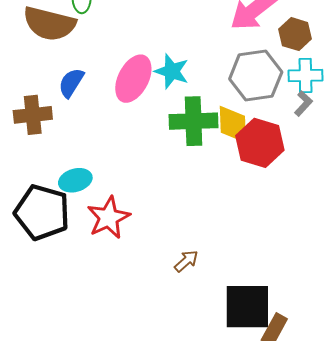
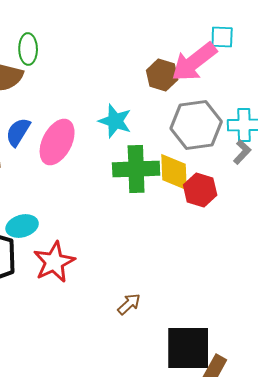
brown hexagon: (295, 34) -> (162, 75), moved
pink ellipse: (133, 79) -> (57, 142), moved
red hexagon: (260, 143) -> (200, 190), size x0.7

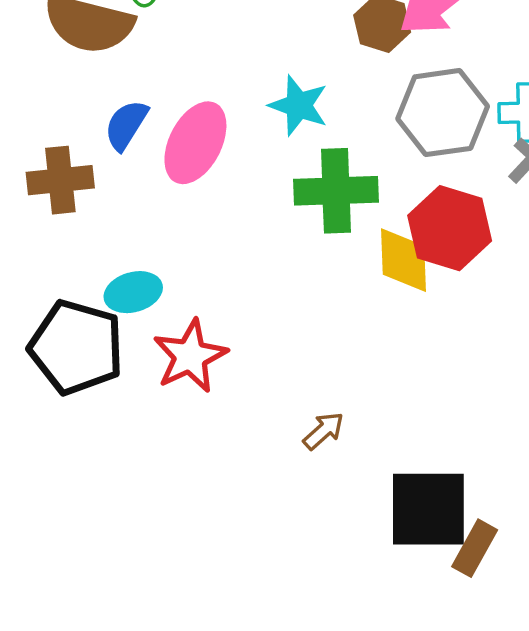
yellow diamond: (174, 172) -> (403, 260), moved
red hexagon: (200, 190) -> (450, 228), size x1.4

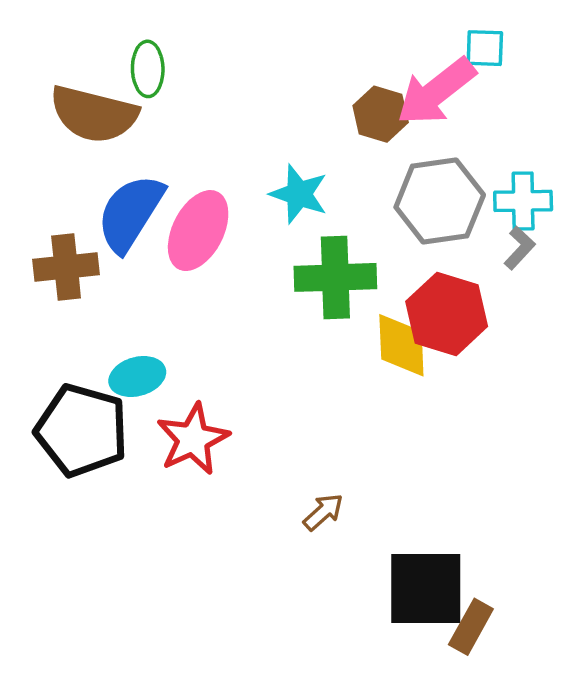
blue semicircle: (126, 125) -> (130, 213), size x1.6

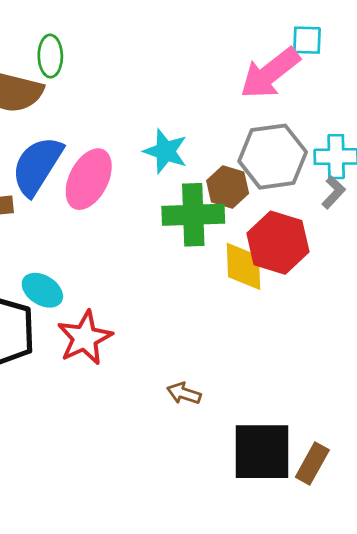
brown hexagon: (381, 114) -> (228, 187), moved
cyan ellipse: (137, 377) -> (42, 290), turned 48
brown arrow: (323, 512) -> (184, 393), turned -120
brown rectangle: (471, 627) -> (312, 464), moved

